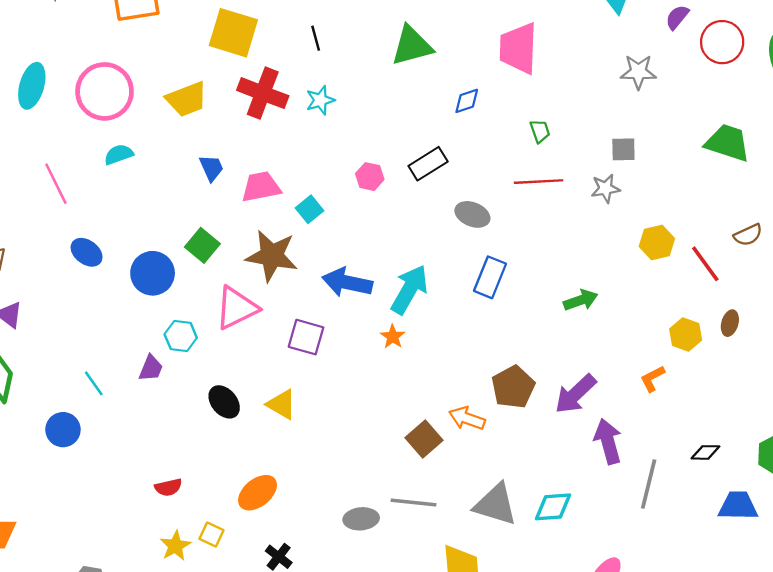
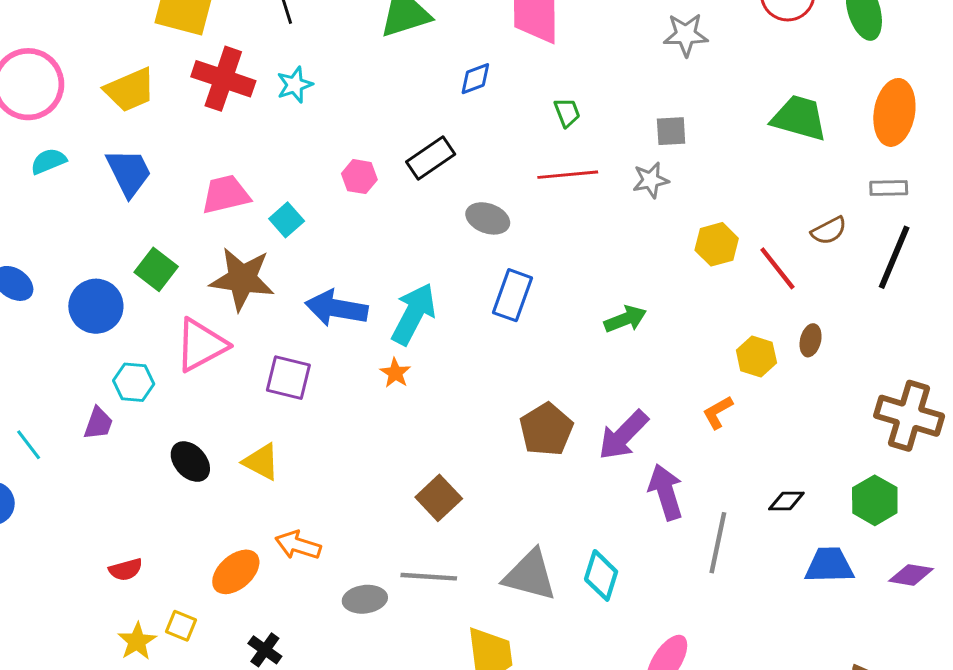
blue trapezoid: (211, 168) -> (129, 173), moved, size x1.5
orange arrow: (467, 418) -> (298, 545), moved
cyan diamond: (553, 507) -> (601, 575), turned -66

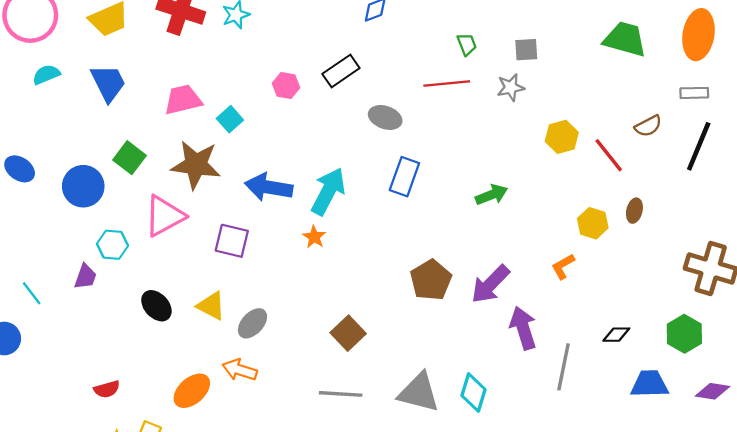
green trapezoid: (567, 112) -> (467, 44), moved
gray ellipse: (365, 599) -> (252, 323), moved, turned -40

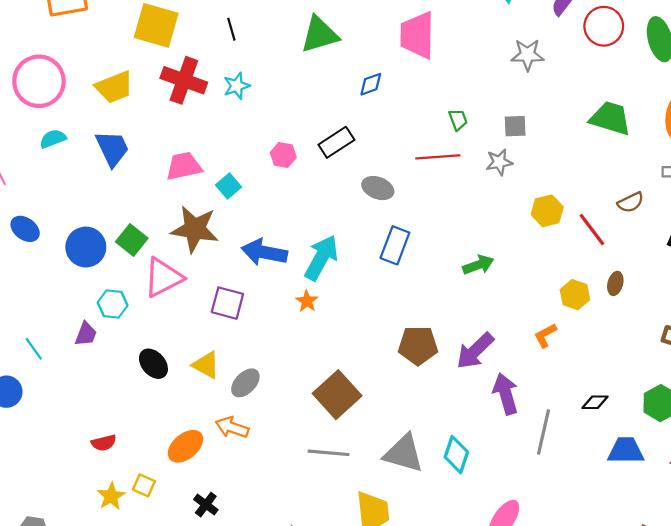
green square: (130, 158) -> (132, 240), moved
brown pentagon: (431, 280) -> (418, 345), turned 30
brown square: (348, 333) -> (337, 395), size x1.4

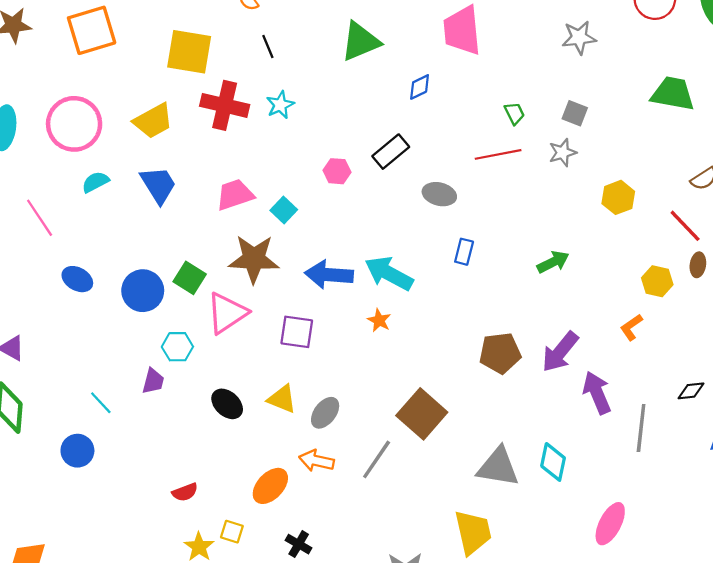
gray square: (515, 126) -> (575, 113), turned 30
red line: (592, 230) -> (685, 226), moved
blue rectangle: (395, 245) -> (464, 252), size x0.7
cyan arrow: (321, 258) -> (389, 273), turned -84
gray line: (328, 453) -> (377, 459), moved, turned -54

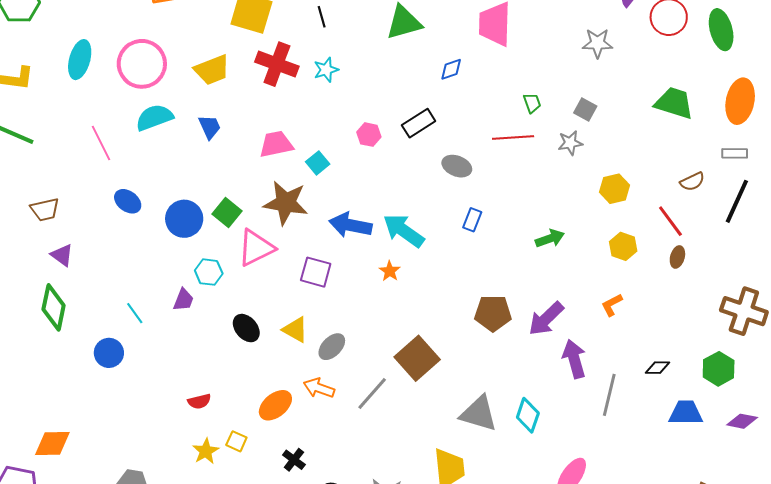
cyan semicircle: (95, 182) -> (154, 118), size x1.5
blue trapezoid: (158, 185) -> (210, 127), size x0.7
yellow hexagon: (657, 281) -> (623, 246), moved

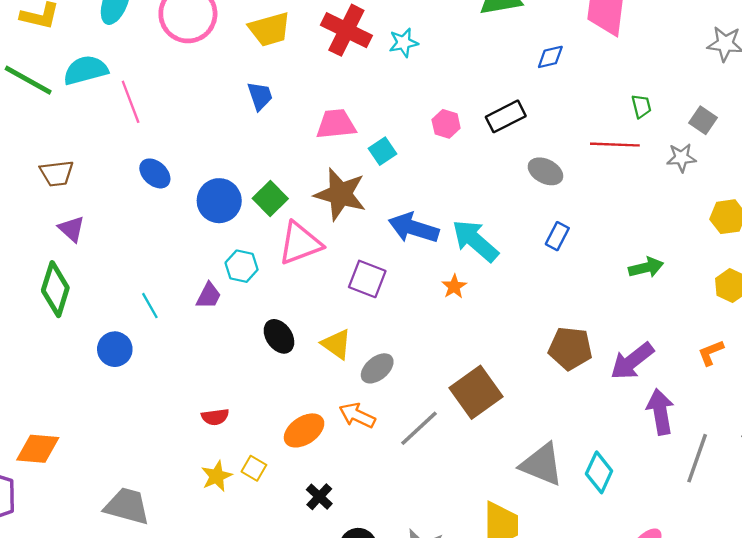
cyan semicircle: (154, 118) -> (86, 70), moved

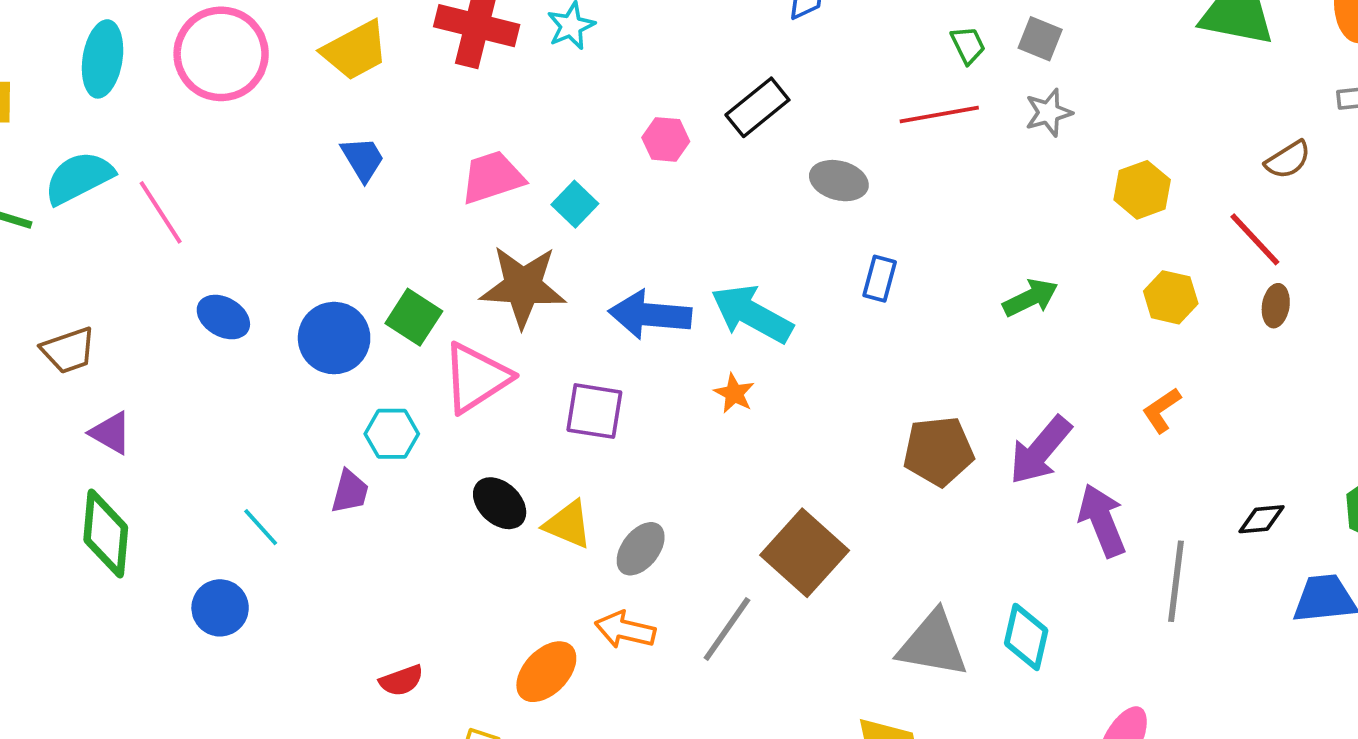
gray square: (703, 120) -> (1040, 39), moved
black ellipse: (279, 336) -> (500, 503), moved

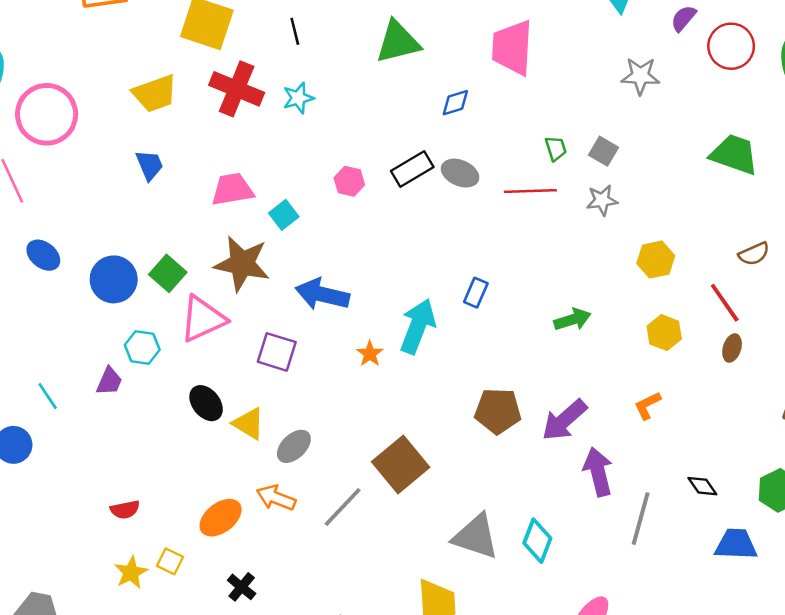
pink circle: (221, 54) -> (47, 114), moved
gray ellipse: (839, 181) -> (460, 173), moved
cyan arrow: (752, 314) -> (418, 326), moved, turned 74
black diamond: (1262, 519) -> (702, 486), turned 52

